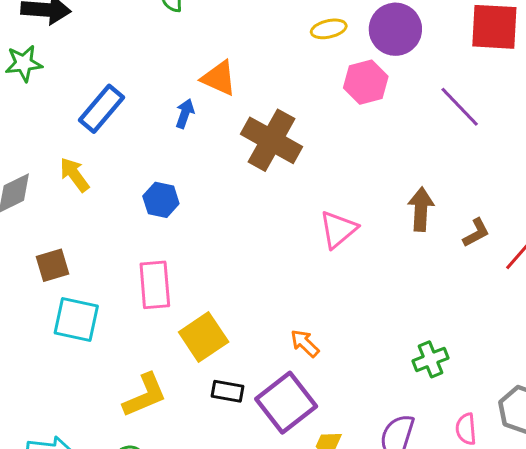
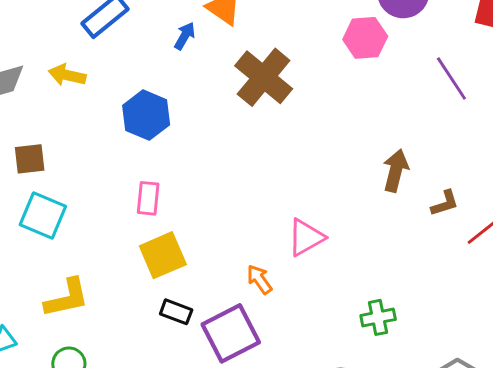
yellow arrow: (74, 175) -> (67, 75), turned -51
blue hexagon: (161, 200) -> (146, 115), size x1.4
pink triangle: (338, 229) -> (306, 237), moved
pink rectangle: (155, 285) -> (148, 198), moved, size x0.7
yellow L-shape: (145, 395) -> (67, 298), moved

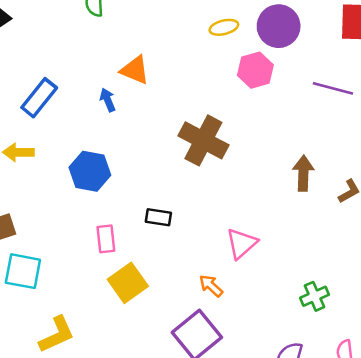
blue arrow: (185, 36) -> (108, 100), turned -40
brown cross: (264, 77) -> (203, 140), moved
purple line: (451, 79) -> (333, 88), turned -30
black rectangle: (176, 312) -> (158, 217), moved

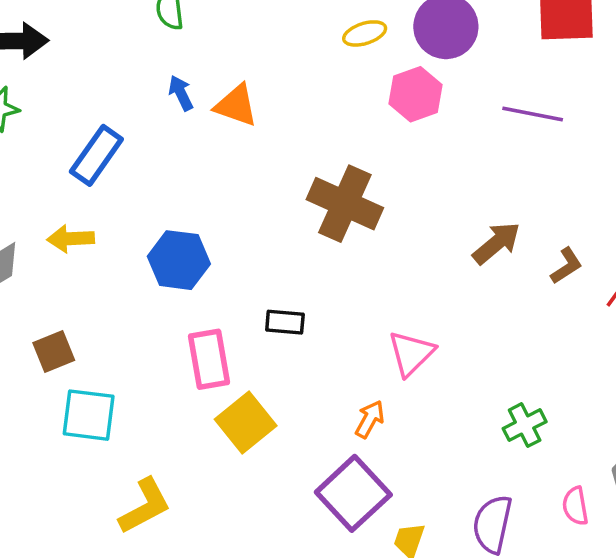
blue arrow: (108, 100) -> (181, 93), moved
brown arrow: (303, 173) -> (497, 243), turned 52
pink rectangle: (106, 239) -> (209, 359), size x1.4
orange arrow: (211, 286) -> (370, 419), turned 80

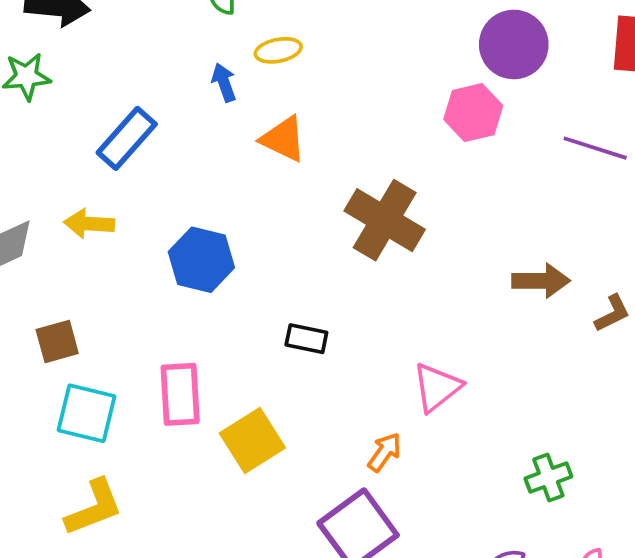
yellow ellipse: (365, 33) -> (278, 50), moved
orange triangle: (236, 105) -> (283, 139), moved
brown arrow: (497, 243) -> (541, 281), turned 33
pink rectangle: (209, 359) -> (180, 394), moved
yellow L-shape: (145, 506) -> (94, 508), moved

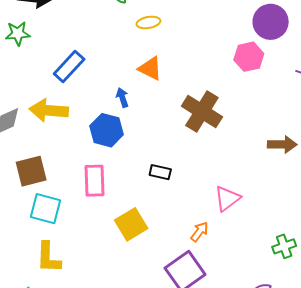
blue arrow: (224, 82) -> (122, 98), moved
yellow arrow: (89, 224) -> (49, 110), size x1.5
brown square: (57, 341) -> (31, 171), size x1.4
pink rectangle: (180, 394) -> (94, 181), moved
yellow L-shape: (94, 508) -> (48, 257), turned 112

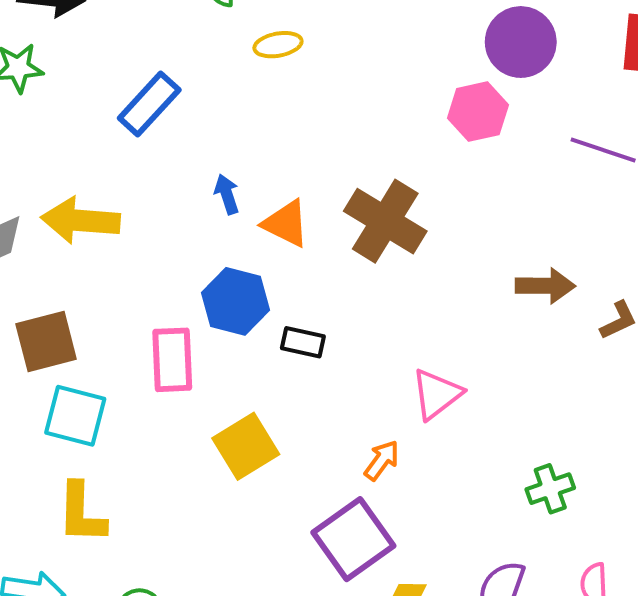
blue rectangle: (69, 67) -> (149, 104), moved
orange triangle: (150, 68) -> (286, 223), moved
blue hexagon: (107, 130) -> (235, 301), moved

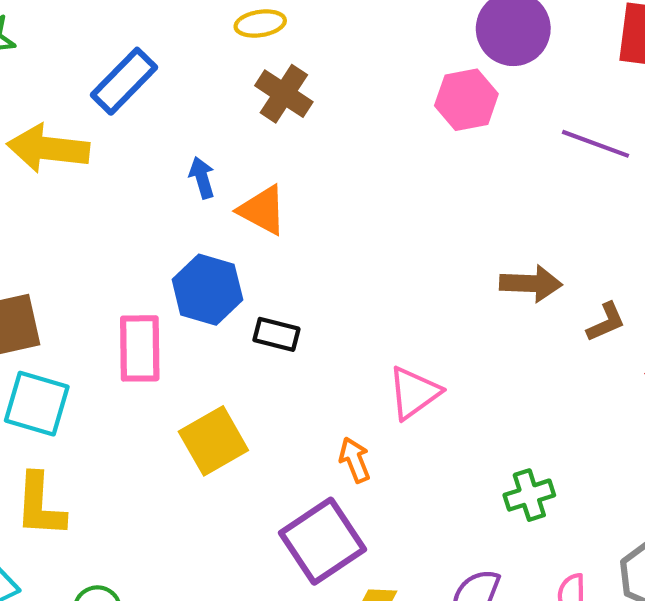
yellow arrow: (81, 220) -> (48, 148), moved
brown cross: (385, 221) -> (284, 94), moved, size x0.7
orange arrow: (382, 460) -> (355, 460), turned -60

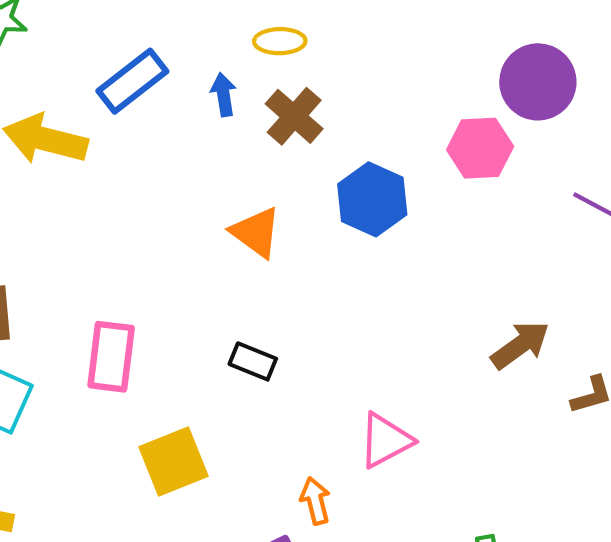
blue arrow: (202, 178) -> (224, 95), moved
brown arrow: (531, 284) -> (520, 345), turned -46
blue hexagon: (207, 290) -> (372, 199), moved

